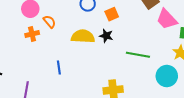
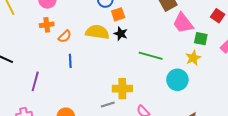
orange square: (112, 14) -> (118, 14), moved
orange semicircle: (49, 22) -> (65, 36), moved, turned 80

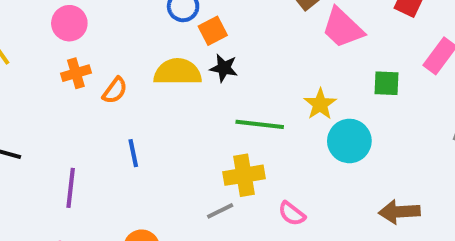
green square: (201, 39) -> (387, 83), moved
green line: (151, 56) -> (260, 124), moved
yellow star: (193, 58) -> (320, 104), moved
blue line: (70, 61) -> (133, 153), moved

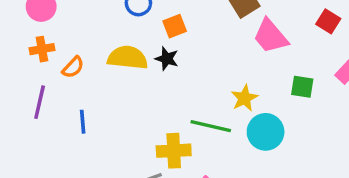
orange square: (213, 31) -> (175, 26), moved
green line: (260, 124) -> (211, 126), moved
purple line: (71, 188) -> (40, 102), moved

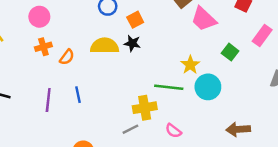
green square: (302, 87) -> (230, 52), turned 35
purple line: (40, 102) -> (48, 100), moved

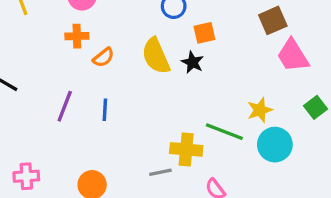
yellow semicircle: (104, 46) -> (156, 56), turned -128

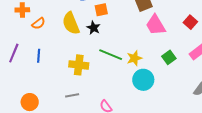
green line: (224, 132) -> (111, 55), moved
yellow cross: (186, 149) -> (79, 65), moved

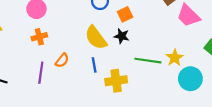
orange semicircle: (39, 23) -> (62, 60), moved
purple line: (14, 53) -> (41, 73), moved
blue line: (39, 56) -> (94, 65), moved

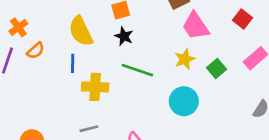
black star: (122, 36) -> (124, 36), moved
orange cross: (39, 37) -> (18, 27), moved, turned -32
yellow star: (175, 58) -> (185, 59), moved

